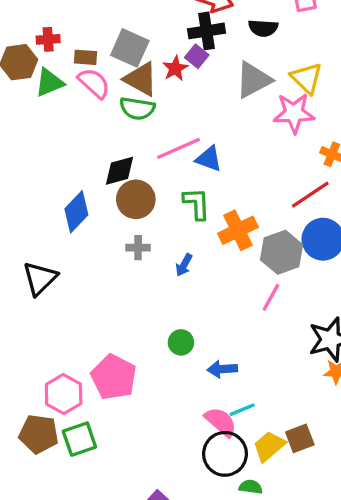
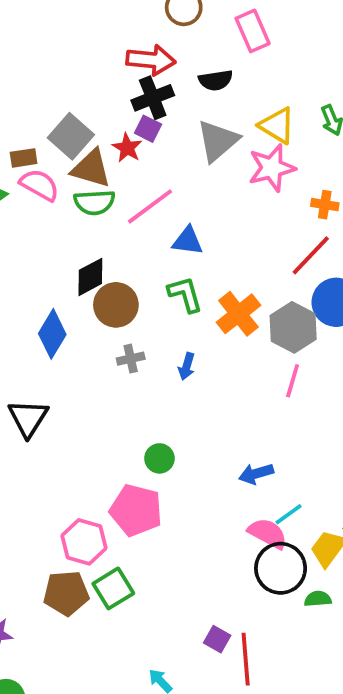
gray square: (130, 48) -> (71, 136), turned 30
pink line: (179, 148) -> (150, 206), moved
green circle: (181, 342) -> (159, 458), moved

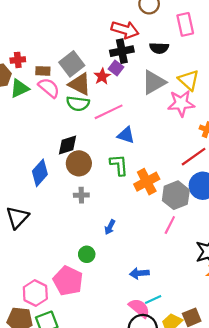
blue arrow: (187, 366) -> (110, 227), moved

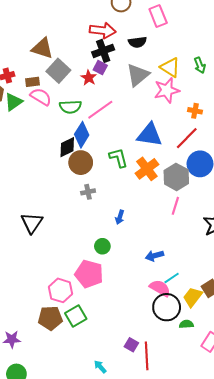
brown triangle: (80, 84) -> (42, 48), moved
blue triangle: (126, 135) -> (150, 135), moved, size x1.5
blue diamond: (40, 173) -> (82, 135), moved

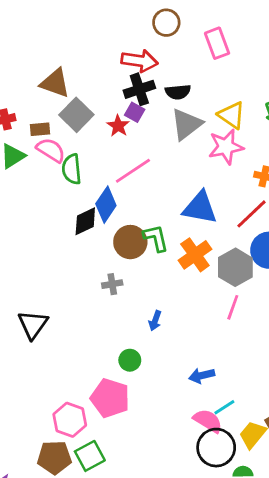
black semicircle: (137, 42) -> (178, 92), moved
green semicircle: (70, 107) -> (72, 169), moved, turned 85
brown circle: (81, 163) -> (130, 242), moved

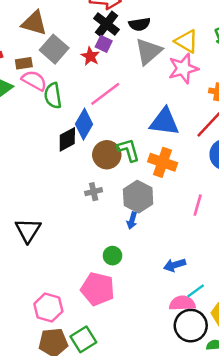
black cross: (139, 89) -> (106, 24), turned -30
orange cross: (195, 255) -> (163, 162), turned -32
gray hexagon: (235, 267) -> (138, 197), moved
pink hexagon: (70, 420) -> (48, 308), moved
pink semicircle: (208, 421) -> (182, 303), turned -30

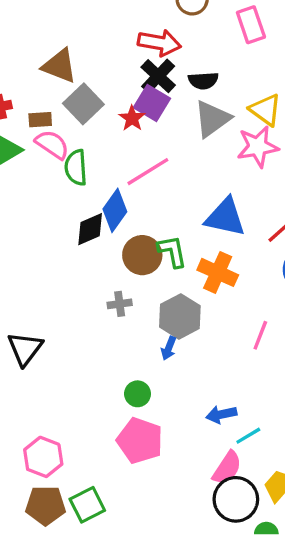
purple square: (104, 44) -> (152, 103), size x1.5
pink pentagon: (98, 289) -> (140, 441), moved
cyan line: (196, 291) -> (248, 436), moved
pink semicircle: (182, 303) -> (227, 468), turned 120

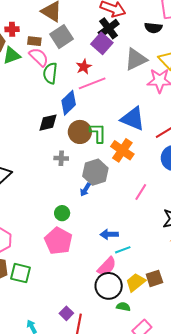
black semicircle: (203, 81) -> (153, 28), moved
red star: (132, 118) -> (84, 67), moved
black diamond: (90, 229) -> (48, 123), moved
green square: (87, 505) -> (20, 273), turned 30

